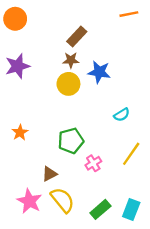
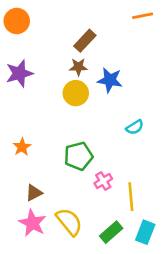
yellow line: (131, 154) -> (131, 197), moved, turned -40
brown triangle: (50, 174) -> (34, 193), moved

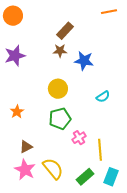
yellow circle: (76, 93) -> (58, 89), moved

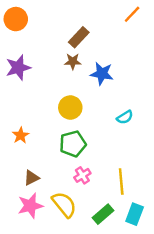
orange line: (109, 12) -> (132, 14), turned -35
pink cross: (79, 138) -> (82, 175), moved
pink star: (25, 170) -> (30, 206), turned 30

